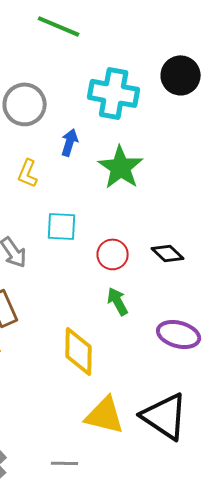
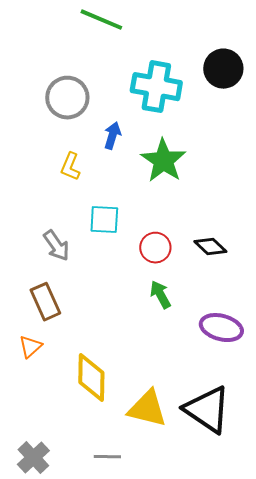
yellow diamond: (79, 351) -> (91, 378), moved

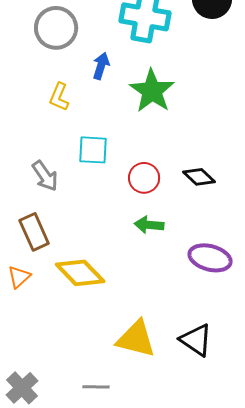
green arrow: (160, 295) -> (149, 225), turned -56
yellow diamond: (91, 378) -> (80, 273), moved, turned -45
black triangle: (207, 410) -> (196, 340), size x0.7

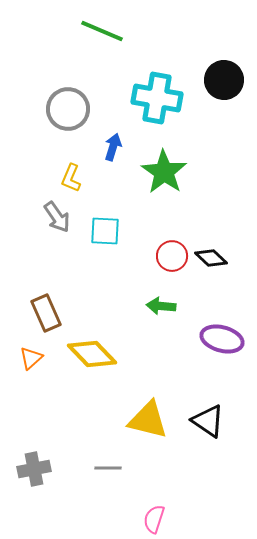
gray arrow: (45, 176) -> (57, 217), moved
red circle: (144, 178) -> (172, 256), moved
gray cross: (22, 388) -> (34, 469), turned 32

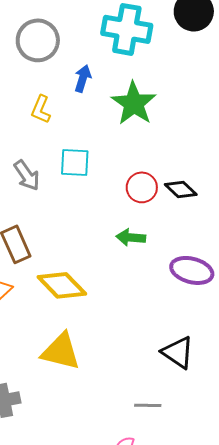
gray arrow: (57, 217) -> (27, 175), moved
yellow triangle: (148, 420) -> (61, 351), moved
gray line: (108, 468) -> (148, 405), moved

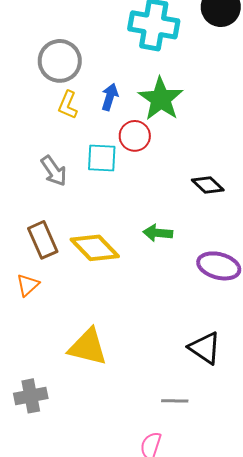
gray circle: (38, 40) -> (60, 61), moved
blue arrow: (83, 78) -> (110, 97), moved
red circle: (142, 187) -> (135, 136), moved
yellow diamond: (62, 285) -> (95, 248), moved

